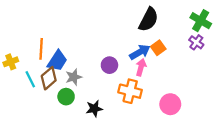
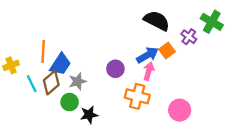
black semicircle: (149, 20) -> (157, 21), turned -90
purple cross: (196, 42) -> (189, 37), moved
black star: (94, 109) -> (89, 115), moved

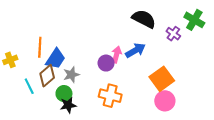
orange square: (167, 50) -> (162, 79), moved, size x1.6
pink arrow: (149, 71) -> (117, 55), moved
cyan line: (32, 84) -> (29, 86), moved
orange cross: (137, 96) -> (110, 96), moved
black star: (89, 115) -> (68, 105), moved

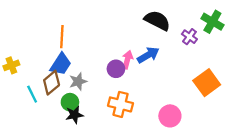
orange line: (40, 47) -> (62, 37), moved
orange square: (162, 79) -> (207, 83), moved
pink circle: (165, 101) -> (170, 116), moved

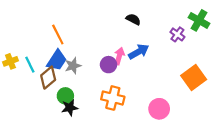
black semicircle: (157, 21) -> (133, 19), moved, size x0.6
orange line: (62, 37) -> (58, 34), turned -30
gray star: (78, 81) -> (73, 66), moved
cyan line: (32, 94) -> (30, 65), moved

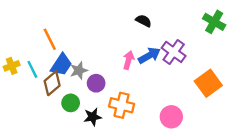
orange line: (58, 34) -> (50, 39), moved
purple cross: (177, 34) -> (174, 52), moved, size x1.5
purple circle: (108, 65) -> (96, 83), moved
black star: (70, 108) -> (93, 117), moved

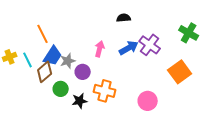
black semicircle: (144, 21) -> (124, 18), turned -32
green cross: (214, 22) -> (189, 33), moved
pink arrow: (128, 60) -> (100, 49), moved

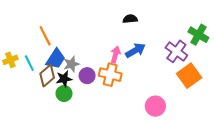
purple cross: (150, 45) -> (176, 51), moved
pink arrow: (100, 49) -> (115, 55), moved
orange cross: (105, 91) -> (110, 75), moved
black star: (80, 101) -> (64, 79), moved

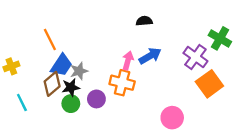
cyan line: (29, 63) -> (22, 102), moved
purple circle: (87, 76) -> (96, 99), moved

